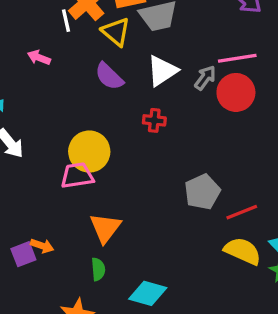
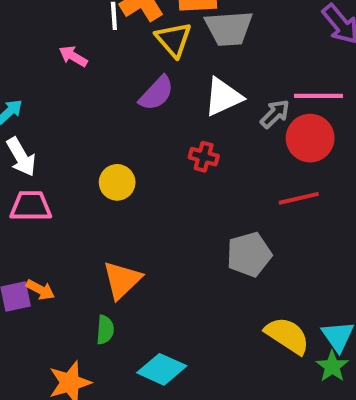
purple semicircle: (109, 76) -> (156, 93), turned -100
yellow circle: (89, 152) -> (117, 182), size x0.7
pink trapezoid: (77, 176) -> (31, 206), moved
red line: (242, 212) -> (299, 198), moved

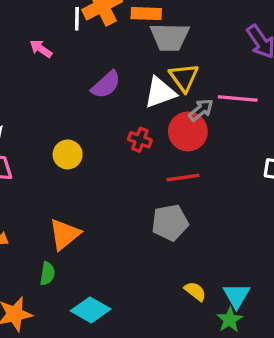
yellow triangle: (174, 39) -> (184, 77), moved
red circle: (310, 138) -> (188, 131), moved
red line: (299, 198) -> (183, 178), moved
yellow semicircle: (287, 336) -> (195, 291), size x0.6

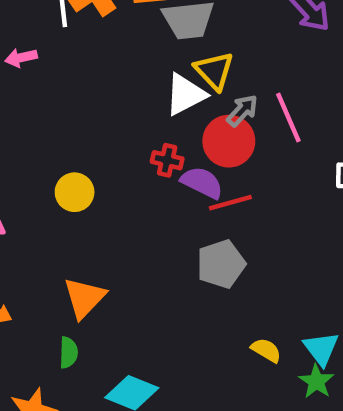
pink arrow: (41, 49) -> (21, 58), turned -40
purple semicircle: (106, 85) -> (202, 183), moved, turned -104
pink line: (238, 98) -> (288, 118), moved, turned 69

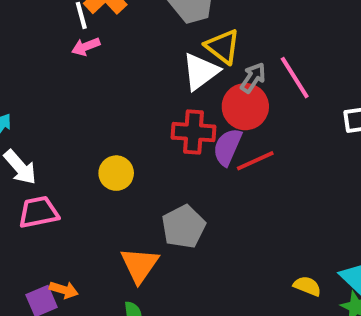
pink arrow: (21, 58) -> (86, 47), moved
red cross: (167, 160) -> (193, 132), size x1.5
purple semicircle: (202, 183) -> (227, 147), turned -84
gray pentagon: (221, 264) -> (184, 227), moved

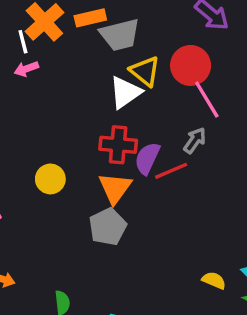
gray arrow: (253, 78) -> (195, 140), moved
red circle: (245, 107) -> (191, 65), moved
orange triangle: (139, 265) -> (115, 188), moved

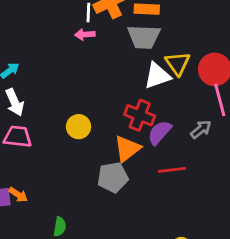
gray trapezoid: (120, 35) -> (144, 37), moved
red line: (171, 171) -> (172, 170), moved

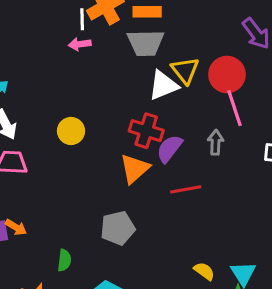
yellow circle: (79, 127) -> (71, 131), moved
gray arrow: (201, 129) -> (216, 142), turned -45
gray pentagon: (113, 177) -> (118, 228), moved

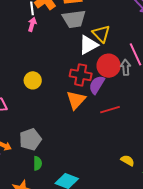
pink arrow: (80, 44) -> (32, 24), turned 120
red circle: (227, 75) -> (109, 66), moved
gray arrow: (216, 142) -> (126, 67), moved
gray pentagon: (118, 228) -> (30, 139), moved

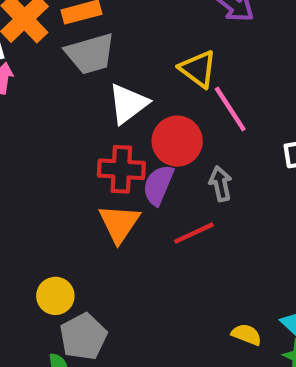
yellow triangle: (101, 34) -> (198, 69), moved
gray arrow: (126, 67) -> (220, 184), moved
yellow circle: (33, 80) -> (55, 296), moved
gray pentagon: (30, 139) -> (83, 337), moved

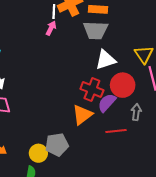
yellow circle: (55, 296) -> (38, 153), moved
gray pentagon: (83, 337) -> (57, 145), moved

